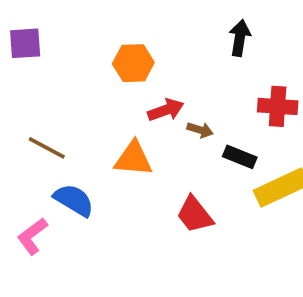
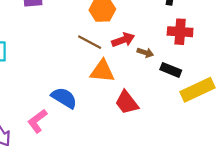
red cross: (278, 106) -> (180, 32), moved
brown line: (47, 148) -> (90, 42), moved
red trapezoid: (195, 215) -> (127, 102), moved

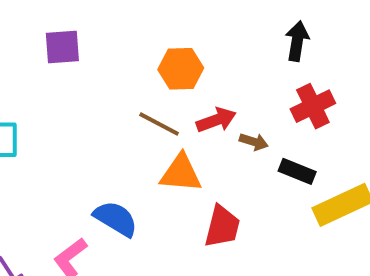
red cross: (180, 32) -> (313, 106), turned -30
red trapezoid: (127, 102) -> (222, 227), turned -128

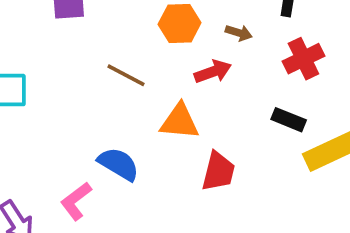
brown line: (159, 124) -> (126, 75), moved
brown arrow: (254, 142) -> (239, 33), moved

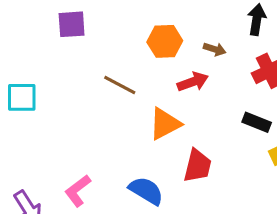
orange triangle: (180, 122) -> (165, 124), turned -33
blue semicircle: (119, 164) -> (146, 191), moved

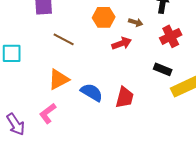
brown line: (120, 85) -> (64, 39), moved
orange triangle: (165, 124) -> (59, 79), moved
blue semicircle: (146, 191) -> (92, 92), moved

